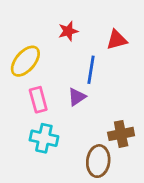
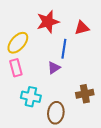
red star: (68, 31) -> (48, 22), size x1.6
pink rectangle: (38, 100) -> (16, 68), moved
brown ellipse: (98, 161) -> (56, 113), moved

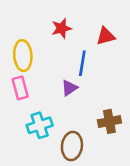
red star: (48, 22) -> (62, 28), size x0.7
yellow ellipse: (18, 43) -> (23, 56), turned -45
cyan cross: (31, 97) -> (40, 125), turned -30

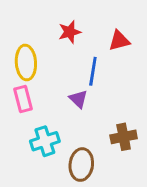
purple triangle: (69, 88) -> (78, 99), turned -42

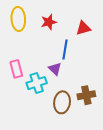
yellow ellipse: (26, 63) -> (18, 19), moved
cyan cross: (45, 141) -> (37, 83), moved
brown ellipse: (81, 165) -> (62, 102), moved

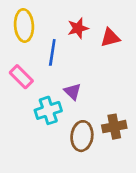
red star: (49, 22) -> (78, 28), moved
blue line: (65, 49) -> (52, 52), moved
pink rectangle: (16, 69) -> (21, 77), moved, turned -30

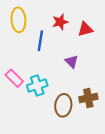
pink rectangle: (21, 77) -> (14, 78), moved
purple triangle: (73, 92) -> (72, 62), moved

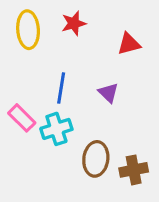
red star: (60, 22) -> (74, 23), moved
blue line: (40, 41) -> (61, 88), moved
brown cross: (88, 98) -> (134, 170), moved

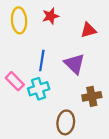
purple triangle: (108, 93) -> (74, 64), size x1.5
brown ellipse: (96, 159) -> (66, 122), moved
brown cross: (134, 170) -> (92, 96), moved

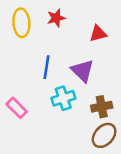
pink rectangle: (15, 81) -> (17, 108), moved
cyan cross: (39, 89) -> (63, 98), moved
brown ellipse: (66, 122) -> (104, 135), moved, turned 35

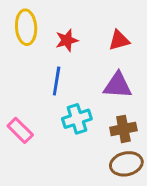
red star: (56, 18) -> (67, 40), moved
purple triangle: (82, 71) -> (118, 85), moved, turned -40
brown ellipse: (104, 135) -> (126, 164), turned 35

